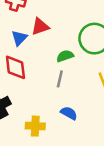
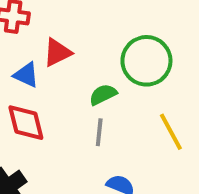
blue triangle: (19, 38) -> (26, 75), turned -42

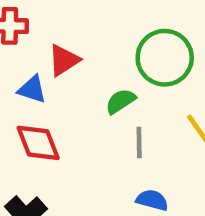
gray line: (99, 132) -> (139, 143), moved

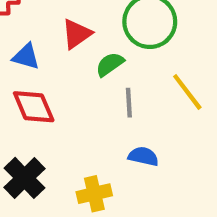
red triangle: (64, 60) -> (77, 34), moved

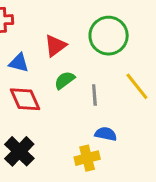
green semicircle: (110, 64) -> (65, 80), moved
yellow cross: (94, 194) -> (87, 158), moved

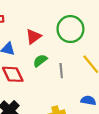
blue semicircle: (106, 134) -> (88, 100), moved

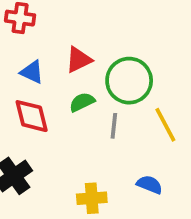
green circle: (70, 29) -> (129, 81), moved

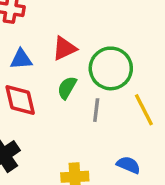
blue triangle: (32, 72) -> (21, 59), turned -30
green semicircle: (82, 102) -> (67, 88), turned -35

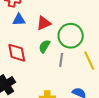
blue triangle: (21, 59) -> (19, 20), moved

